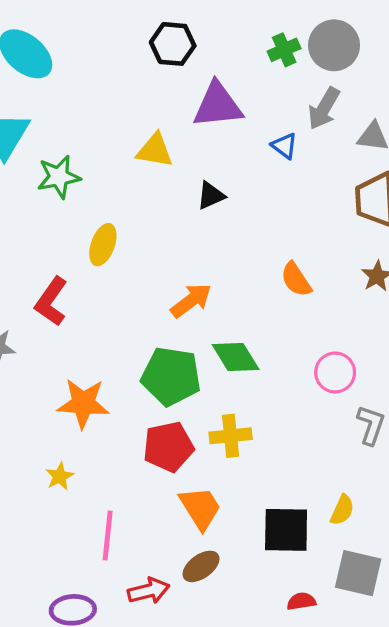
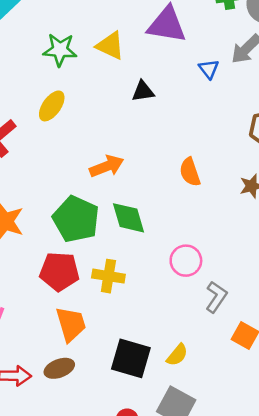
green star: (59, 177) -> (60, 50), moved
pink circle: (335, 372) -> (186, 261), moved

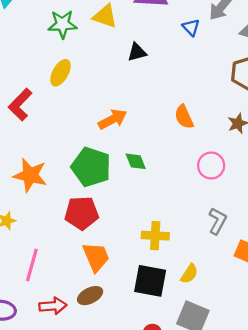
green diamond: (128, 218) -> (136, 161), size x0.7
pink circle: (186, 261) -> (211, 166), moved
yellow cross: (108, 276) -> (155, 236), moved

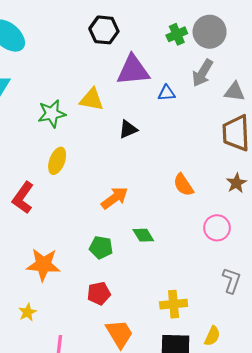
blue triangle: (191, 27) -> (167, 93), moved, turned -42
green pentagon: (91, 167) -> (101, 247), size x0.6
red pentagon: (82, 213) -> (99, 293), size x0.7

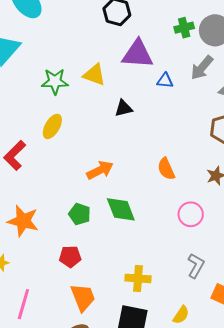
green diamond: (143, 235) -> (121, 209), size x1.5
yellow semicircle: (212, 336) -> (181, 315), moved

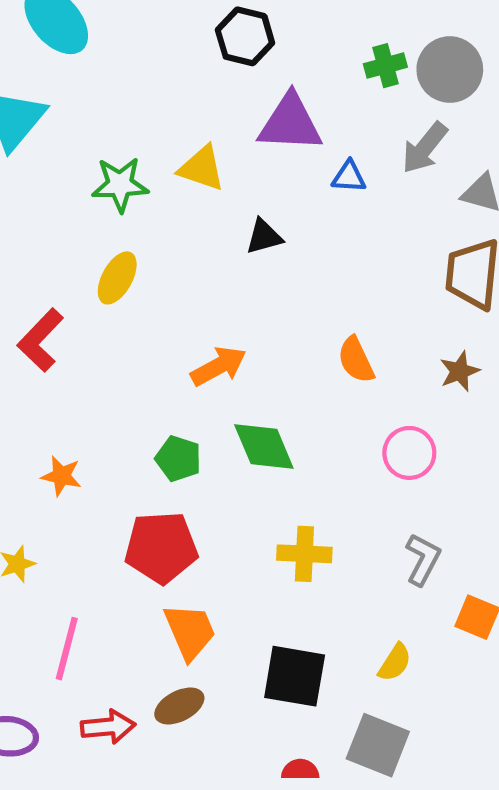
orange star: (23, 221) -> (61, 476), size x0.6
red pentagon: (70, 257) -> (161, 547), size x1.6
yellow cross: (138, 278) -> (304, 554), moved

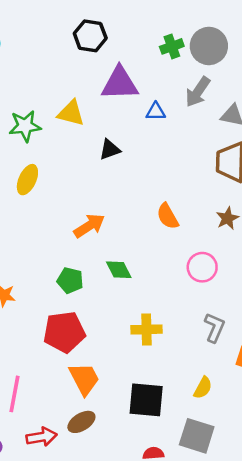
green diamond: (264, 447) -> (119, 270), size x0.7

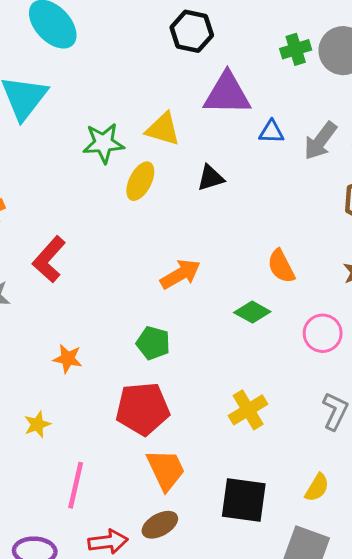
gray arrow: (198, 92) -> (320, 141), moved
yellow ellipse: (27, 180) -> (140, 181), moved
green diamond: (119, 270) -> (252, 312), moved, turned -36
yellow cross: (146, 329) -> (248, 410), turned -32

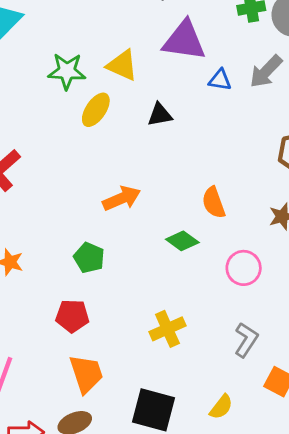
gray arrow: (320, 141) -> (266, 71), moved
red pentagon: (143, 409) -> (72, 316), size x0.7

